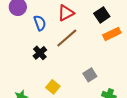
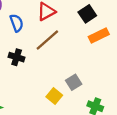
black cross: (40, 53) -> (17, 57), turned -32
yellow square: (53, 87) -> (54, 96), moved

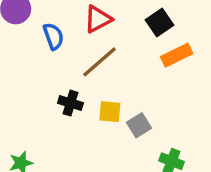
black cross: (17, 57) -> (70, 103), moved
yellow square: (54, 96) -> (110, 112), moved, turned -35

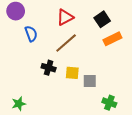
blue semicircle: (53, 36) -> (31, 34), moved
gray square: (139, 125) -> (90, 81), turned 32

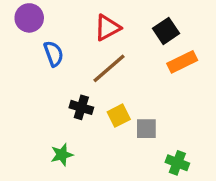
yellow square: (72, 73) -> (119, 116), turned -32
green star: (19, 104) -> (62, 155), moved

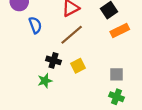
gray square: (146, 129) -> (117, 74), moved
green star: (62, 155) -> (45, 81), moved

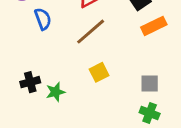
black cross: (53, 60) -> (30, 82), moved, turned -32

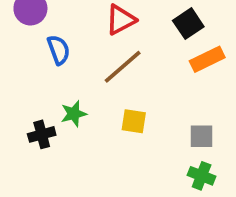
yellow square: (99, 72) -> (134, 121), turned 36
green star: (56, 92) -> (74, 114), moved

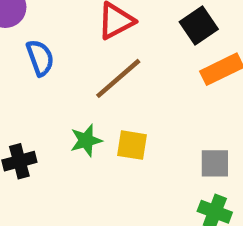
green star: (74, 114) -> (86, 140), moved

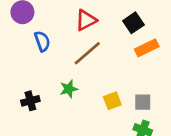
yellow square: (132, 145) -> (112, 101), moved, turned -30

